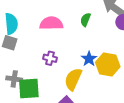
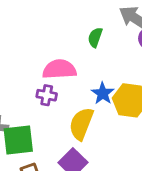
pink semicircle: (51, 23) -> (59, 69), moved

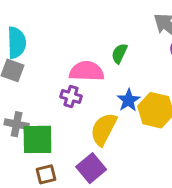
green semicircle: (95, 37) -> (119, 53), moved

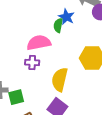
blue star: (129, 100) -> (66, 17), moved
green square: (37, 139) -> (16, 97), size x0.7

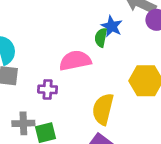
purple cross: (32, 62) -> (48, 89), moved

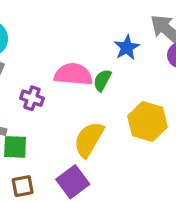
green semicircle: (101, 37) -> (102, 80), moved

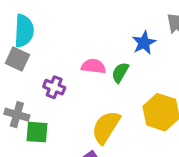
pink semicircle: (73, 74) -> (93, 66), size x0.7

